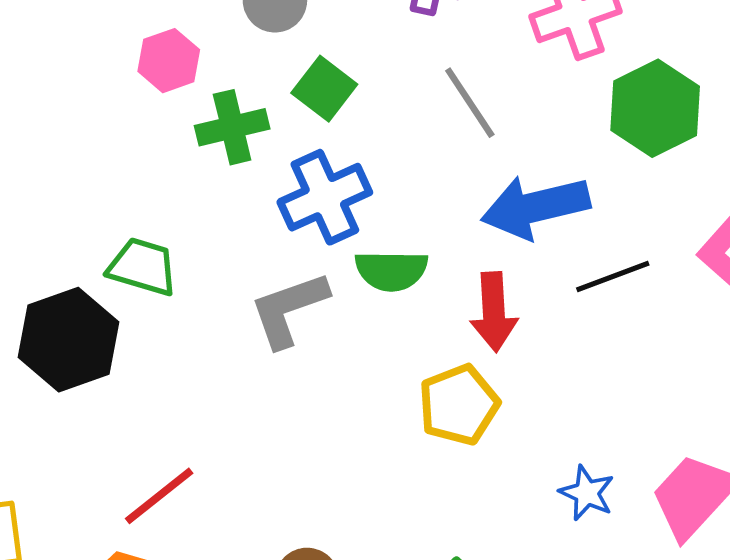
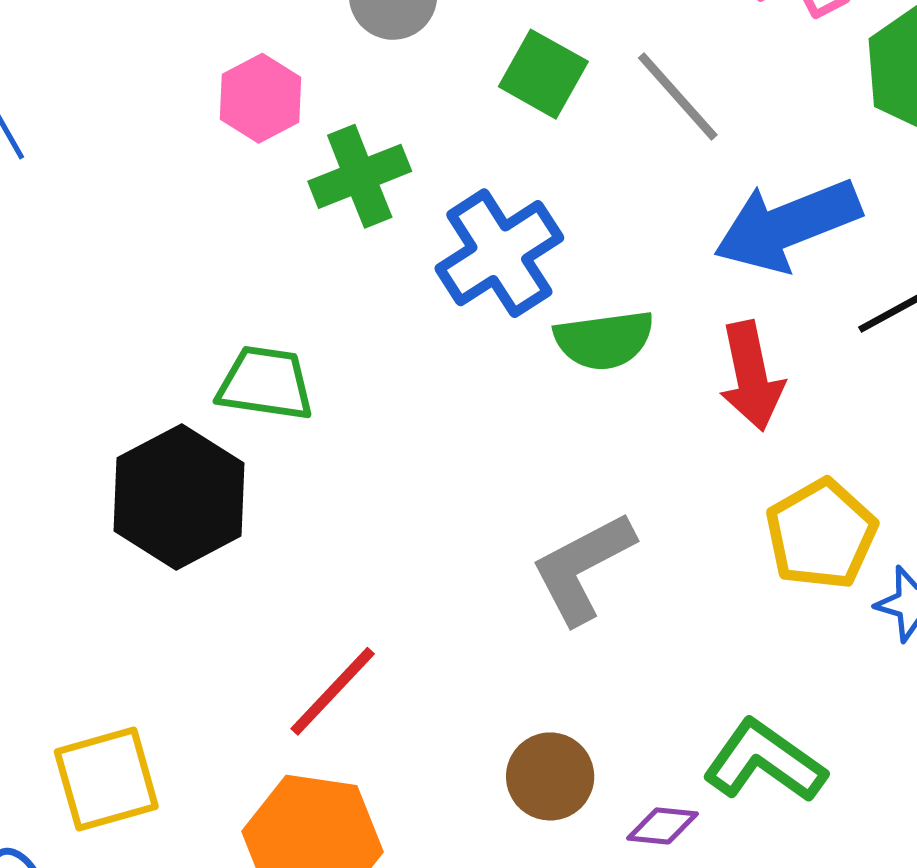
green square: (324, 89) -> (543, 74), moved
gray L-shape: (289, 309) -> (583, 568), moved
yellow pentagon: (459, 405) -> (821, 534), moved

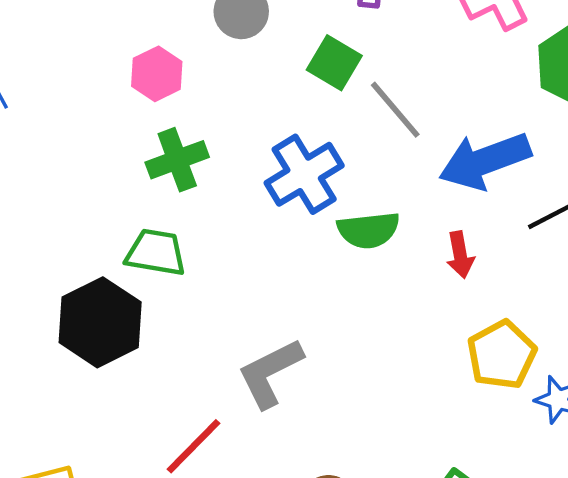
gray line: (678, 96) -> (395, 110), moved
green cross: (360, 176) -> (177, 160), moved
red arrow: (751, 376) -> (460, 255), size x0.7
gray L-shape: (583, 568) -> (270, 373), moved

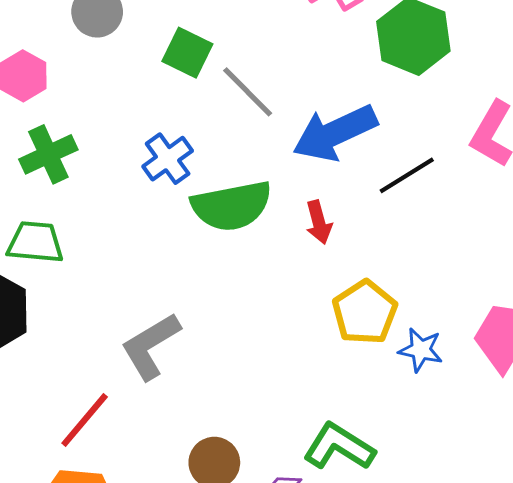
blue cross: (304, 174) -> (168, 159), size x0.7
green semicircle: (368, 230) -> (232, 206), size x1.4

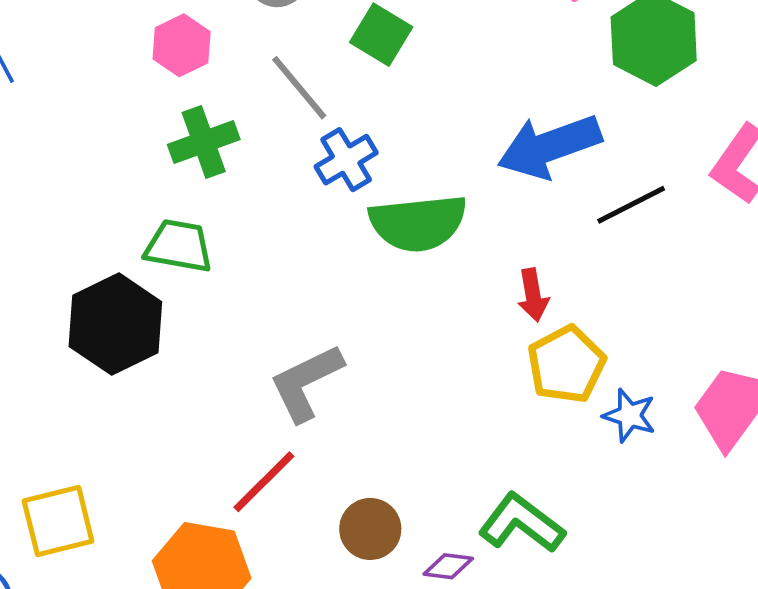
gray line: (248, 92) -> (299, 88), moved
red arrow: (319, 222) -> (533, 295), moved
red line: (85, 420) -> (264, 482), moved

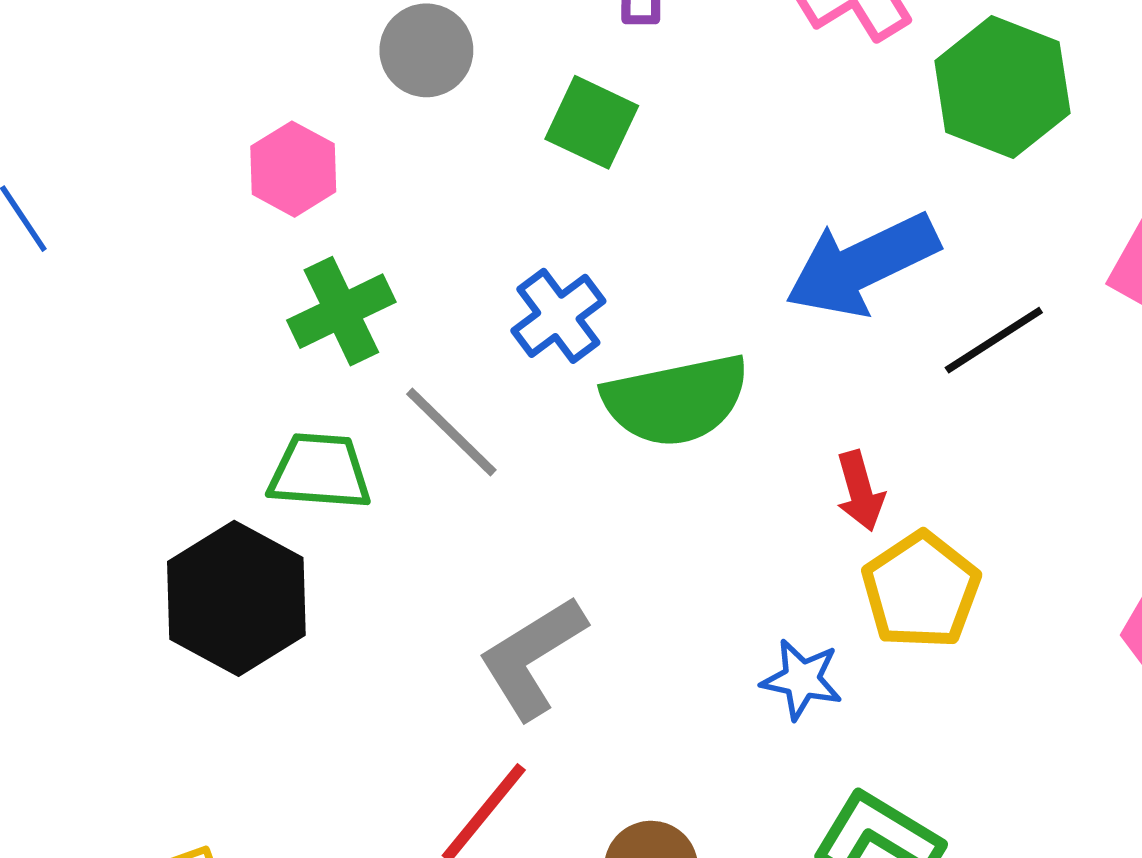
gray line: (299, 88) -> (451, 432), moved
blue star: (629, 415) -> (802, 679), moved

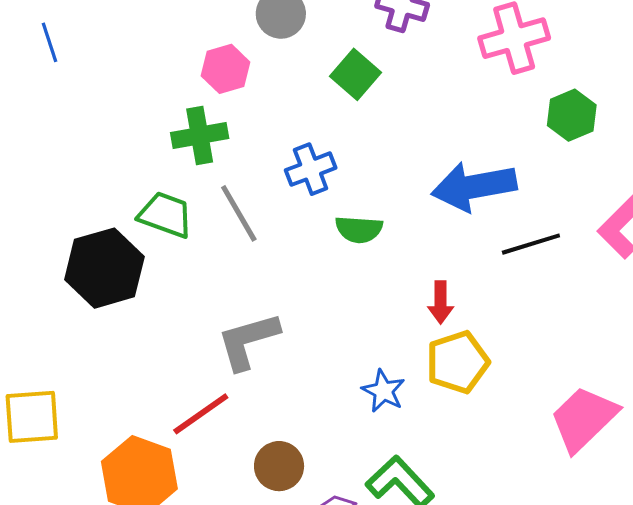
green hexagon: (1002, 87) -> (572, 115), size x0.7
pink hexagon: (293, 169) -> (226, 69), moved
green semicircle: (676, 400) -> (359, 229), size x0.6

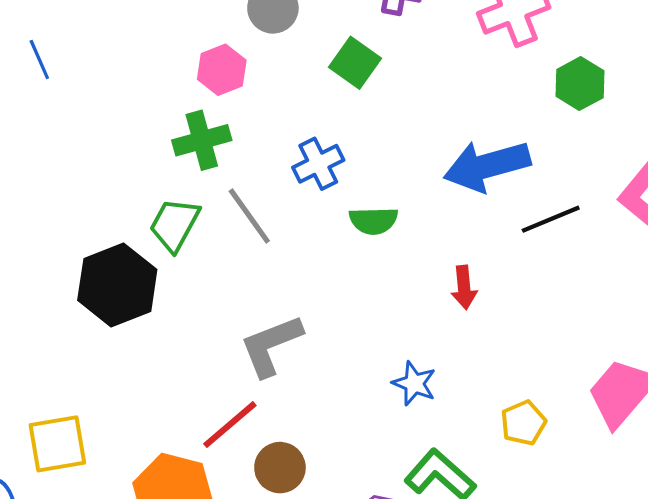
green trapezoid: (166, 215) -> (175, 225), turned -76
yellow pentagon: (458, 362) -> (523, 423), moved, size x0.7
brown circle: (279, 466) -> (280, 468), moved

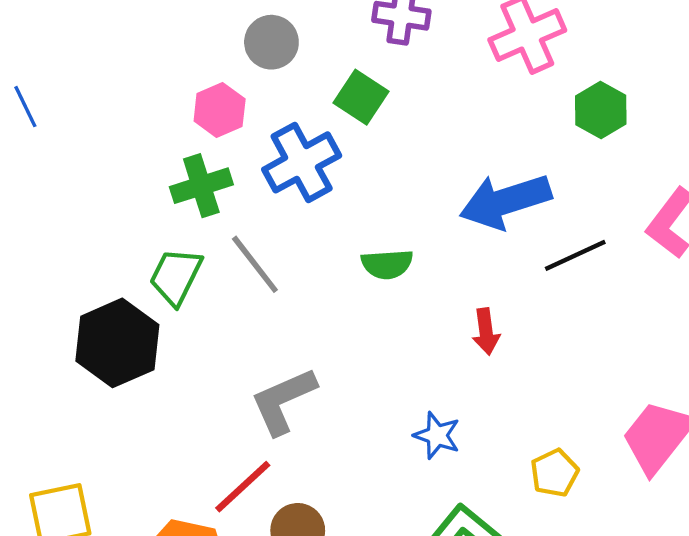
blue cross: (318, 164) -> (302, 162), moved, size x1.4

